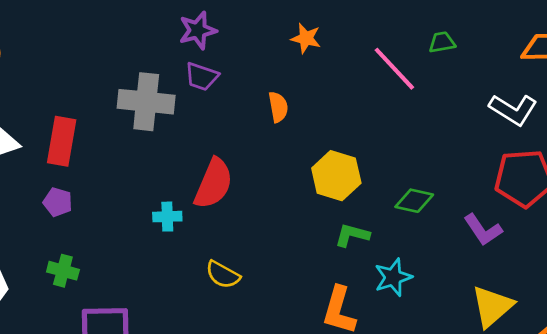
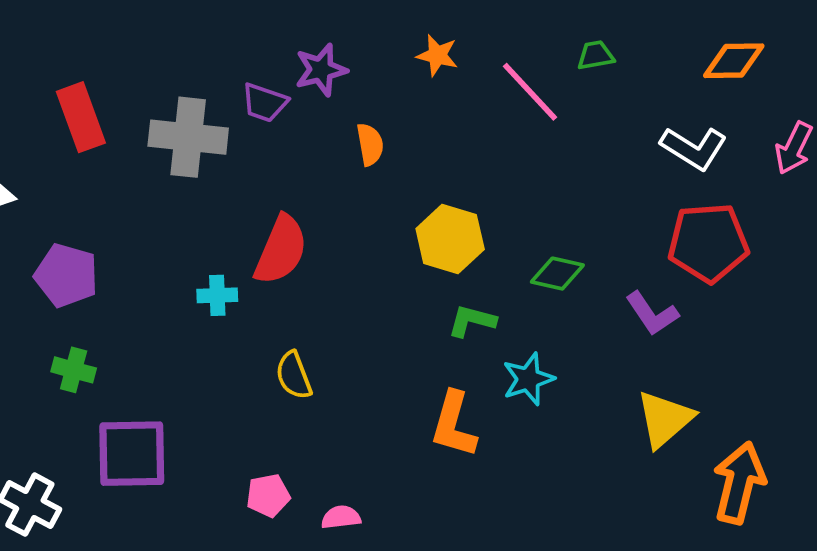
purple star: (198, 30) -> (321, 70), moved
orange star: (306, 38) -> (437, 55), moved
red rectangle: (62, 141) -> (81, 117), moved, turned -30
purple pentagon: (58, 202) -> (66, 275), size x1.6
yellow semicircle: (223, 275) -> (294, 375), turned 40

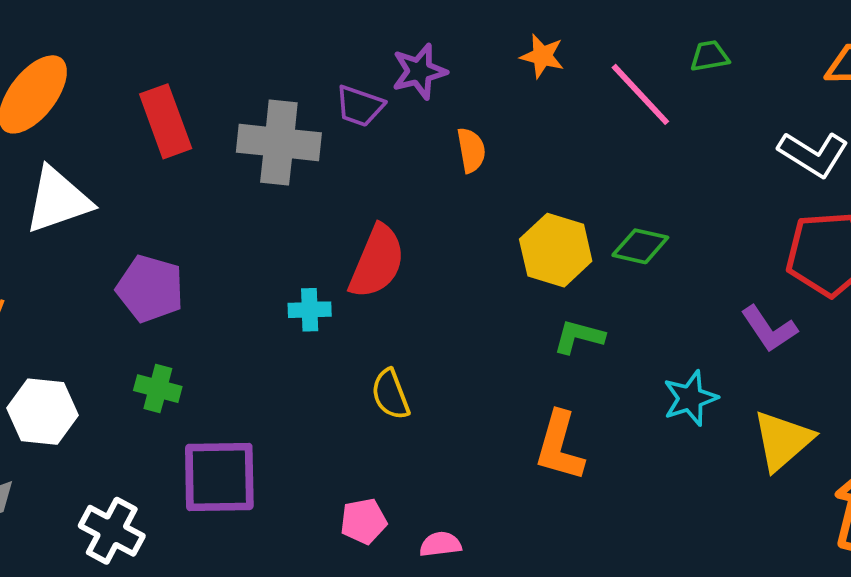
green diamond: (557, 274) -> (640, 246), moved
cyan star: (528, 379) -> (690, 398), moved

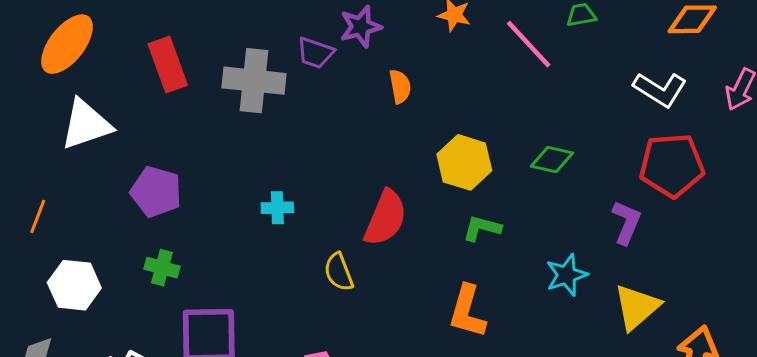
green diamond: (640, 246) -> (552, 160), moved
red semicircle: (377, 262) -> (385, 218), moved
purple L-shape: (769, 329) -> (627, 222), turned -123

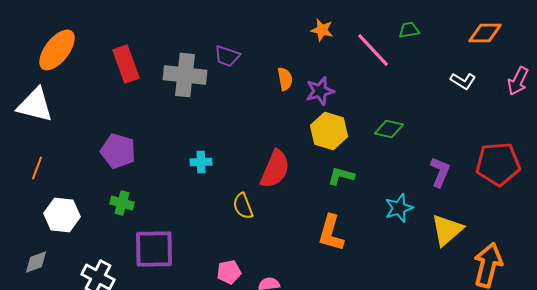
purple star: (361, 27) -> (320, 91), moved
white L-shape: (660, 89) -> (463, 81), size x0.7
white triangle: (86, 124) -> (35, 105), moved, turned 33
red pentagon: (672, 165) -> (498, 164), moved

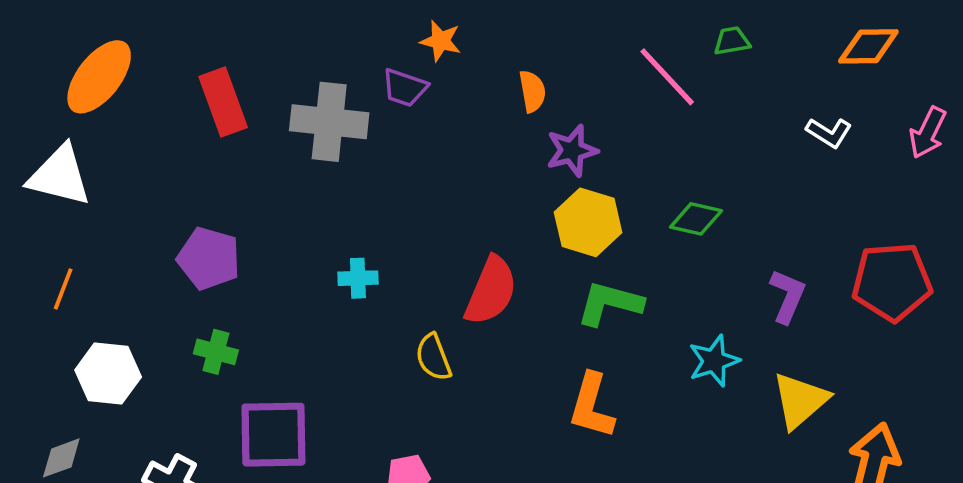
orange star: (322, 30) -> (441, 41), moved
orange semicircle: (285, 79) -> (532, 91), moved
green L-shape: (341, 176) -> (610, 303), size x1.4

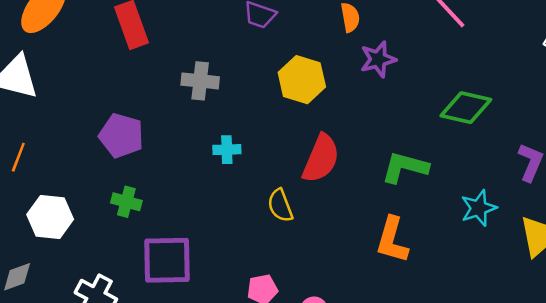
gray cross: (329, 122) -> (200, 81), moved, size x0.7
green diamond: (696, 219) -> (466, 108), size x1.4
yellow hexagon: (588, 222) -> (302, 80), moved

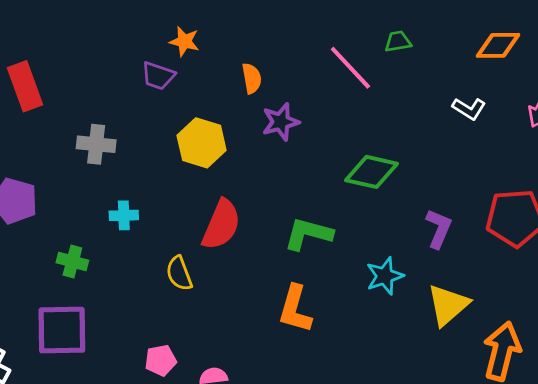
green cross: (126, 202) -> (72, 262), moved

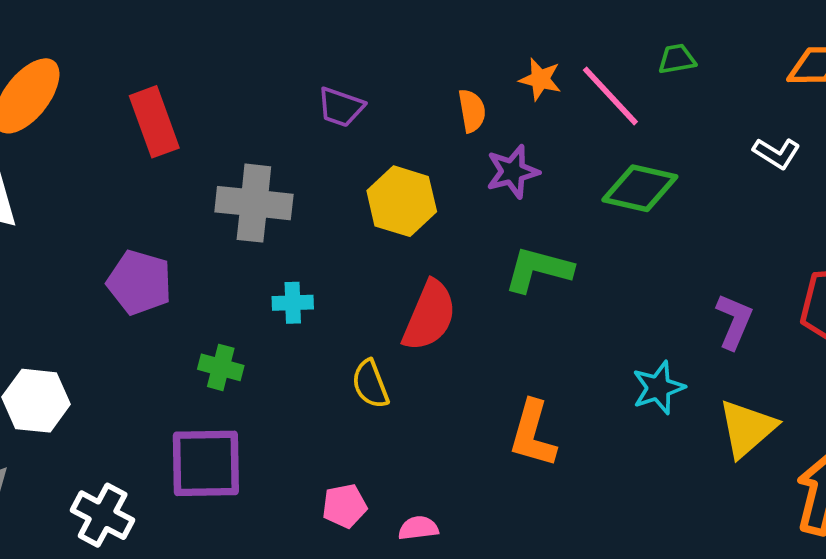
orange star: (184, 41) -> (540, 79), moved
gray cross: (96, 144) -> (254, 203), size x1.4
green diamond: (372, 172) -> (640, 188), moved
green L-shape: (308, 234) -> (538, 270), moved

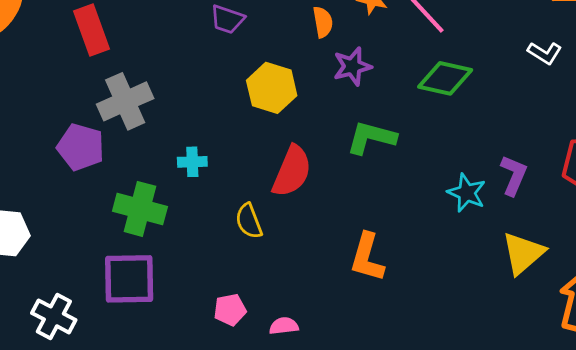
gray cross: (254, 203) -> (125, 101), moved, turned -30
green cross: (221, 367) -> (140, 209), size x1.6
cyan star: (658, 388) -> (467, 193), moved, turned -30

